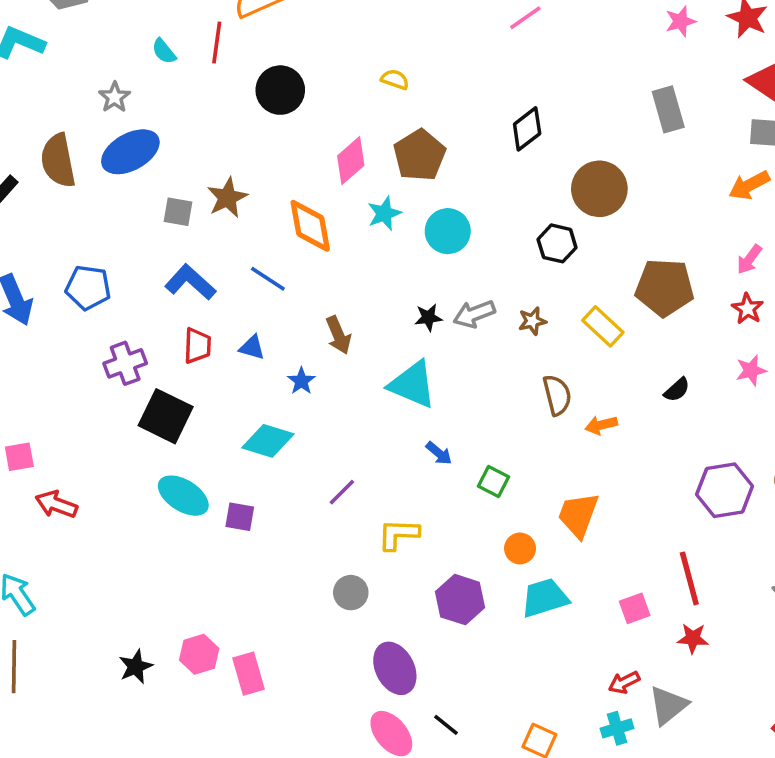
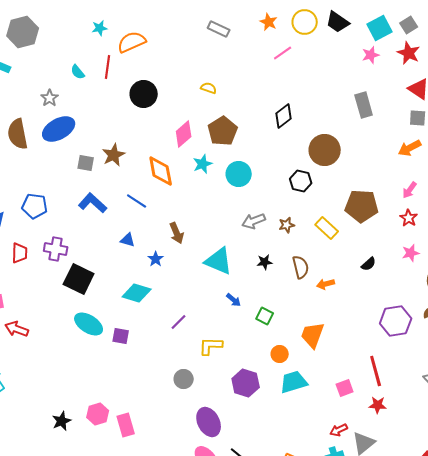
black star: (428, 318) -> (265, 262), moved
red trapezoid: (197, 346) -> (20, 253), moved
purple cross: (125, 363) -> (56, 249), turned 30

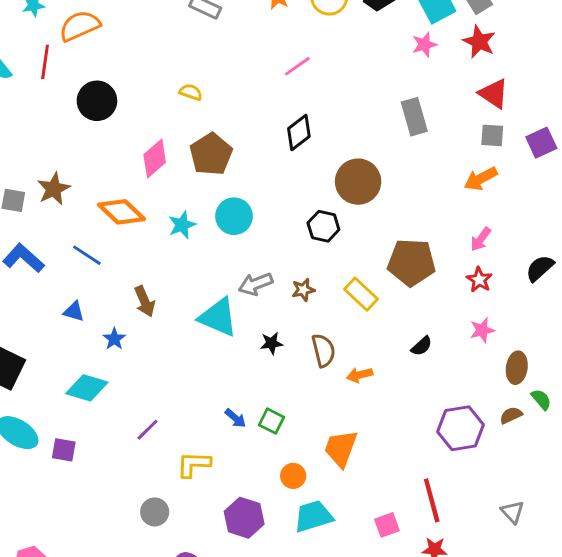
pink line: (283, 53) -> (297, 66), moved
cyan star: (203, 164) -> (182, 225), moved
orange diamond: (161, 171) -> (121, 212), turned -36
cyan triangle: (219, 261) -> (218, 317), moved
blue arrow: (234, 300) -> (235, 418), moved

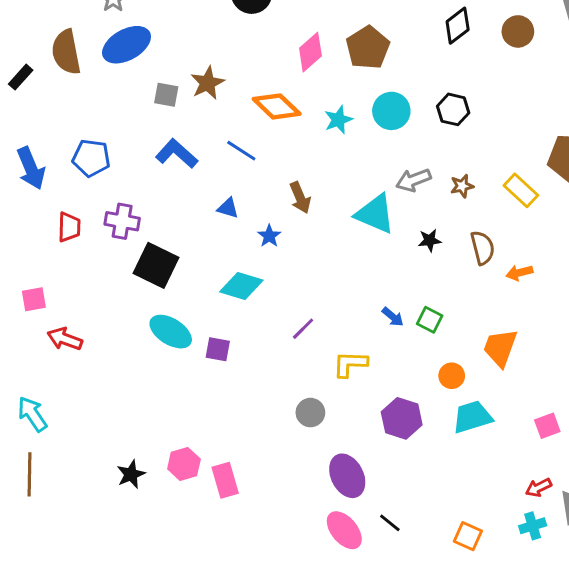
brown circle: (358, 182) -> (518, 31), moved, size x0.7
black hexagon: (323, 226) -> (453, 109), moved

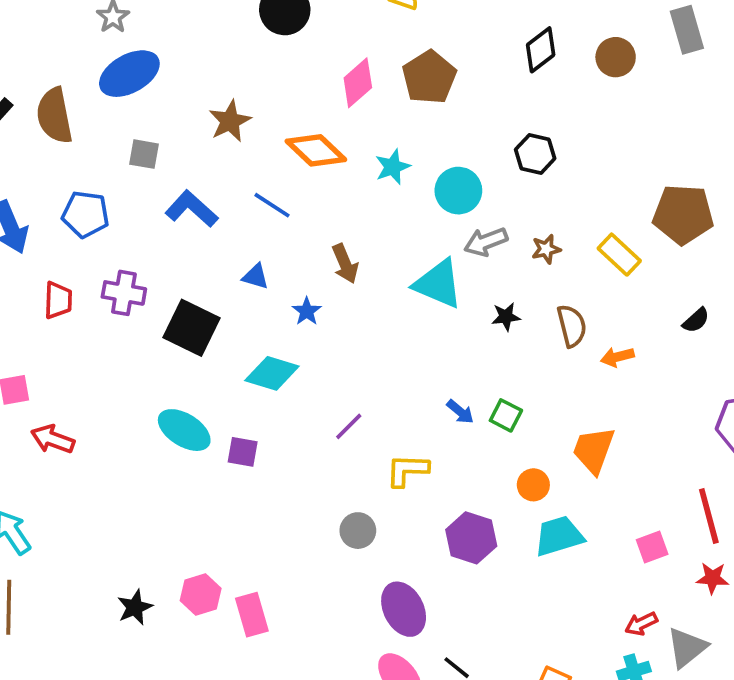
brown semicircle: (66, 52) -> (54, 116), moved
gray square: (166, 95) -> (144, 154), moved
cyan circle: (391, 111) -> (458, 191), moved
black square: (156, 265) -> (192, 328), moved

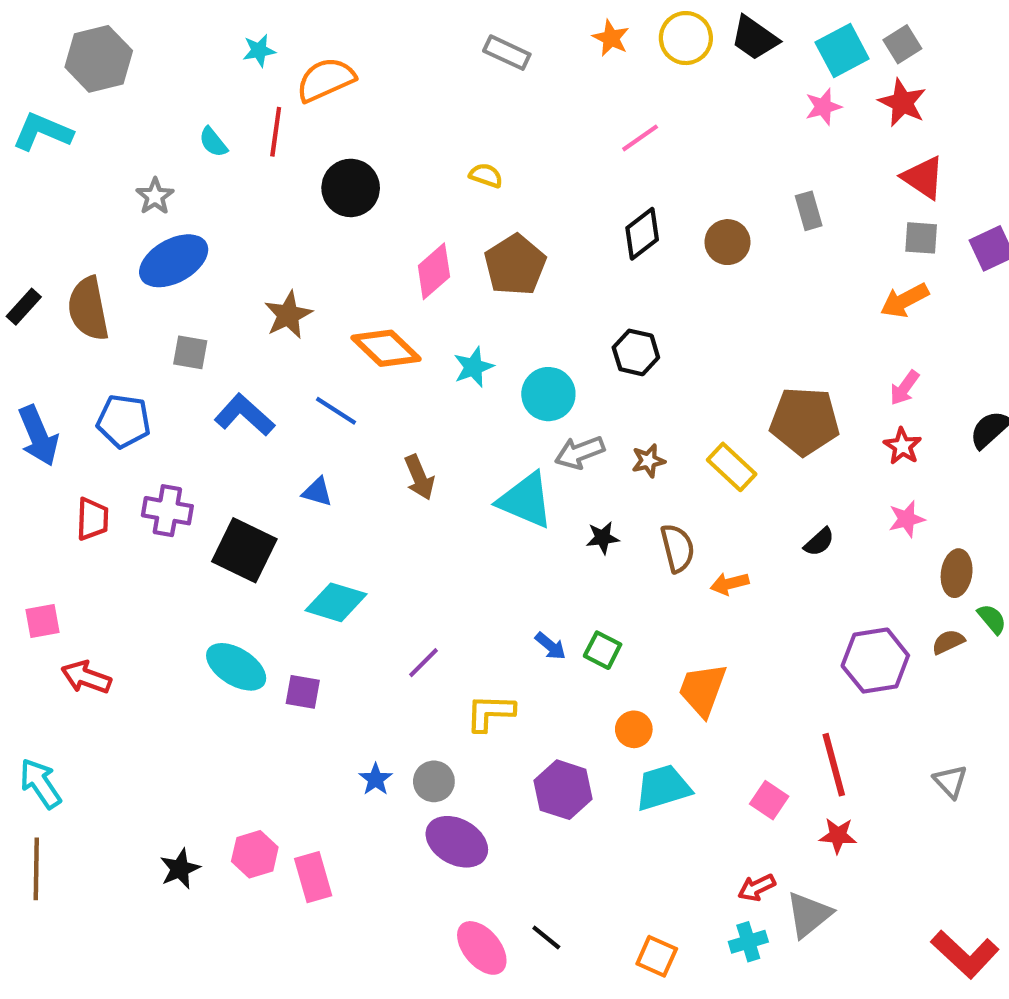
gray rectangle: (687, 30) -> (809, 211), size x0.7
blue star: (307, 311) -> (376, 779), moved
pink square: (652, 547) -> (769, 800), turned -36
purple ellipse: (404, 609) -> (457, 842), moved, turned -34

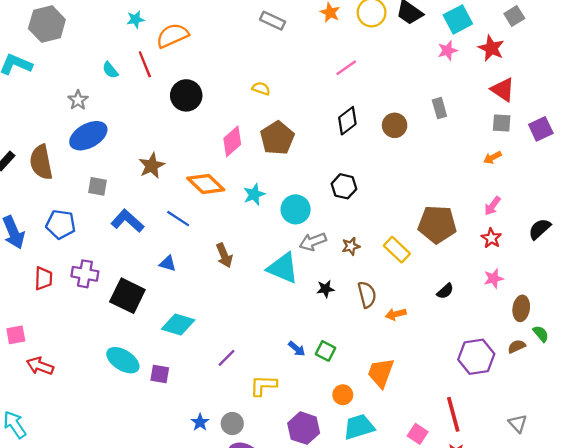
gray square: (902, 44) -> (514, 16), moved
red line: (276, 132) -> (145, 64), turned -30
orange arrow: (904, 300) -> (492, 158), size x0.7

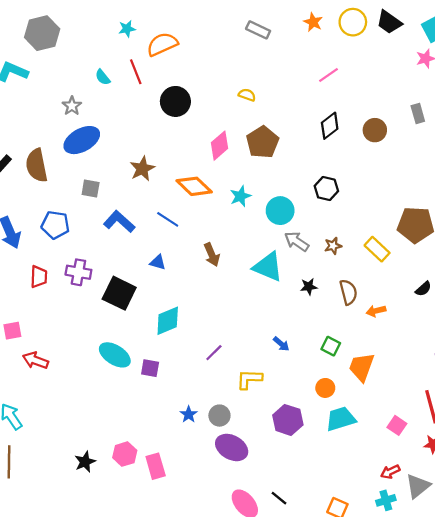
gray arrow: (313, 242) -> (297, 241), turned 55
cyan diamond: (178, 324) -> (168, 321), turned -40
green square: (325, 351) -> (331, 346), moved

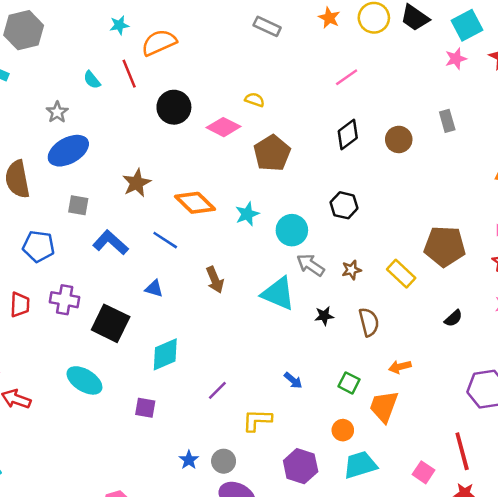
pink diamond: (219, 146) -> (224, 127), moved, turned 68
orange arrow: (376, 311) -> (400, 367), moved
cyan ellipse: (115, 355) -> (84, 380), moved

